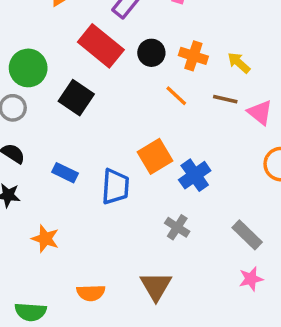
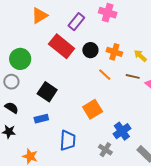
black square: (76, 98) -> (47, 92), moved
blue rectangle: (65, 173) -> (41, 119), turned -40
blue cross: (195, 175) -> (122, 131), moved
blue trapezoid: (115, 187) -> (68, 140), moved

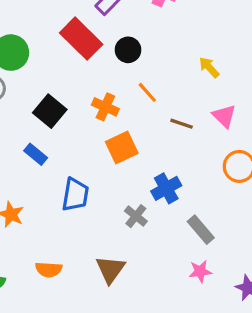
orange cross: (114, 52) -> (105, 107), moved
brown line: (133, 76) -> (182, 124), moved
blue rectangle: (41, 119) -> (36, 154), turned 48

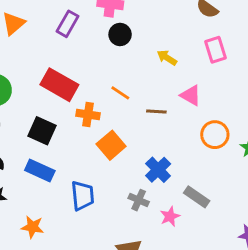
red rectangle: (81, 39) -> (59, 85), moved
black circle: (128, 50) -> (120, 34), moved
blue rectangle: (36, 154) -> (40, 171), size x1.4
pink star: (200, 271) -> (170, 216), moved

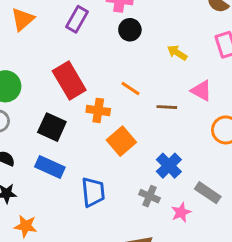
red rectangle: (59, 85) -> (69, 81), turned 30
orange star: (33, 227) -> (26, 226), moved

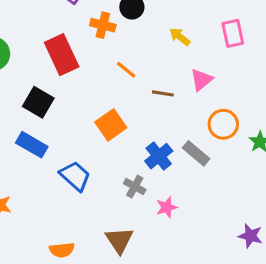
pink triangle: (201, 91) -> (201, 80), turned 45
orange cross: (98, 110) -> (103, 25), moved
blue trapezoid: (93, 192) -> (75, 176), turned -48
gray rectangle: (208, 193) -> (196, 153), moved

